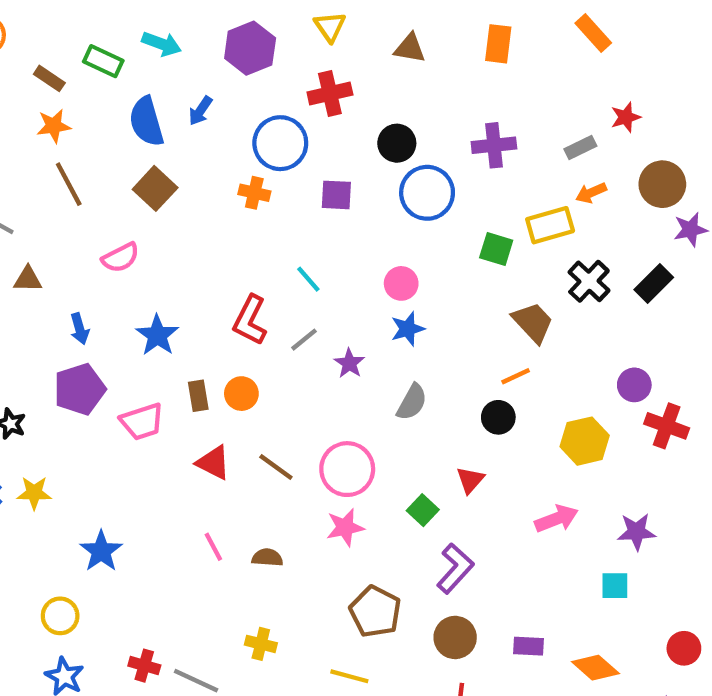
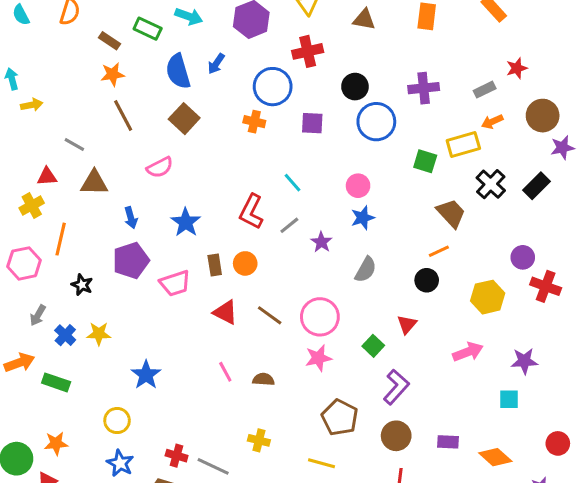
brown triangle: (28, 279) -> (94, 183), size x1.4

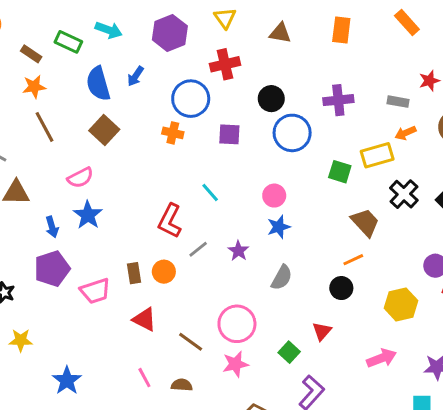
gray rectangle: (485, 90) -> (398, 102), turned 36
blue star: (186, 222) -> (88, 215), moved
gray line: (289, 225) -> (198, 249), moved
brown line: (270, 315) -> (191, 342), moved

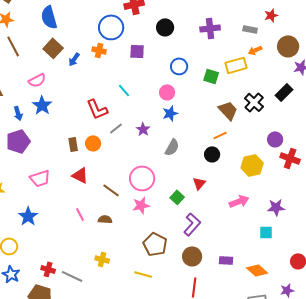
blue arrow: (136, 76) -> (74, 59), moved
blue circle: (292, 133) -> (179, 66), moved, size x0.7
black cross: (404, 194) -> (254, 102), moved
red L-shape: (170, 221) -> (97, 109), turned -50
pink trapezoid: (95, 291) -> (40, 178), moved

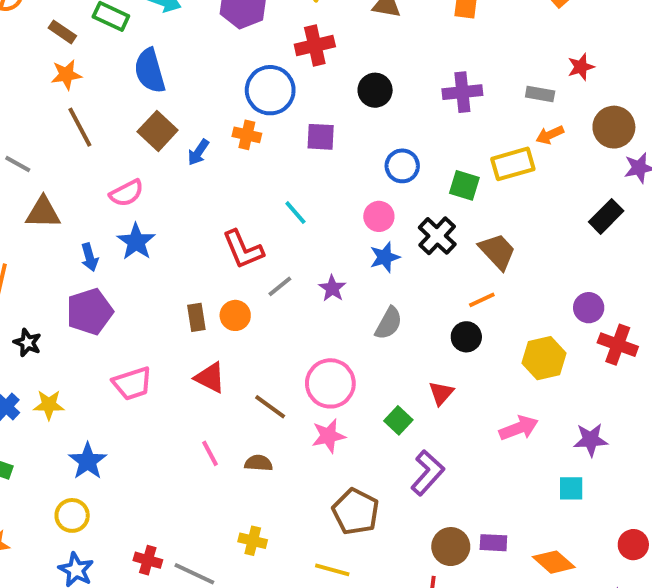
black cross: (254, 102) -> (437, 236), moved
blue star: (28, 216) -> (88, 461), moved
brown circle: (192, 256) -> (451, 547), moved

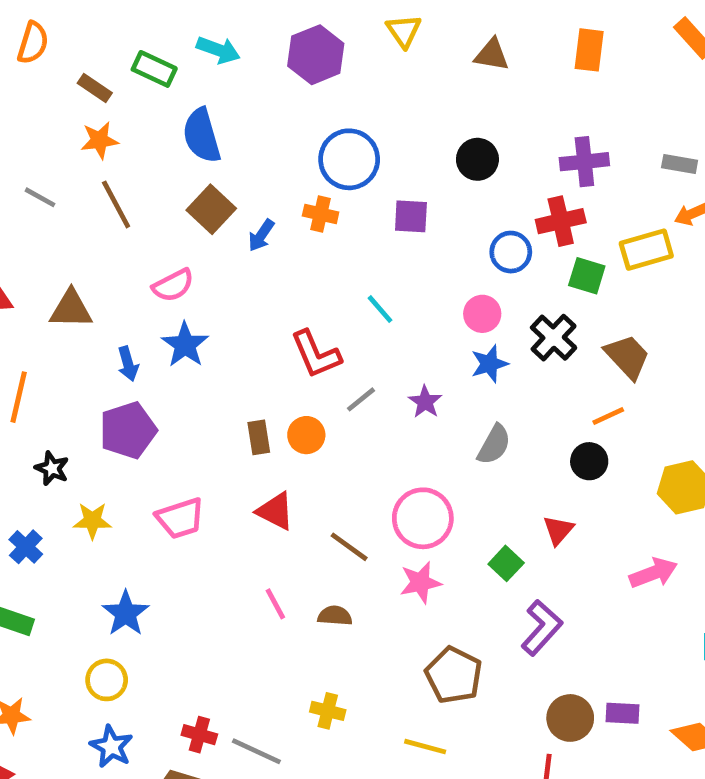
red cross: (315, 46) -> (561, 221), moved
gray line: (18, 164) -> (40, 197), moved
yellow star: (49, 405) -> (92, 521), moved

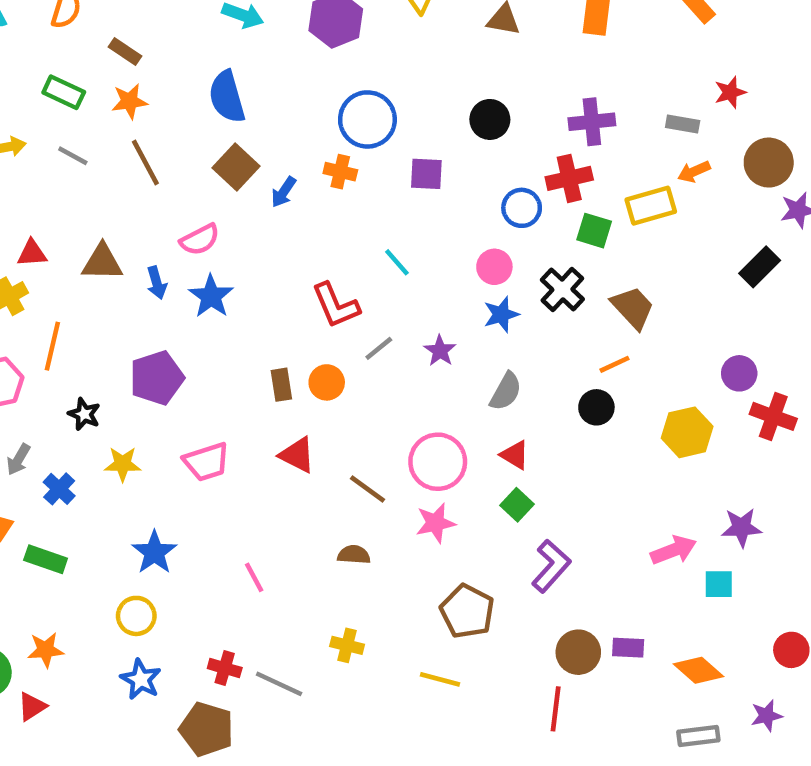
green rectangle: (154, 69) -> (64, 92), moved
blue arrow: (128, 364) -> (157, 283), moved
red triangle: (558, 530) -> (515, 455), moved, turned -40
pink arrow: (653, 573) -> (673, 550), moved
pink line: (275, 604) -> (254, 577), moved

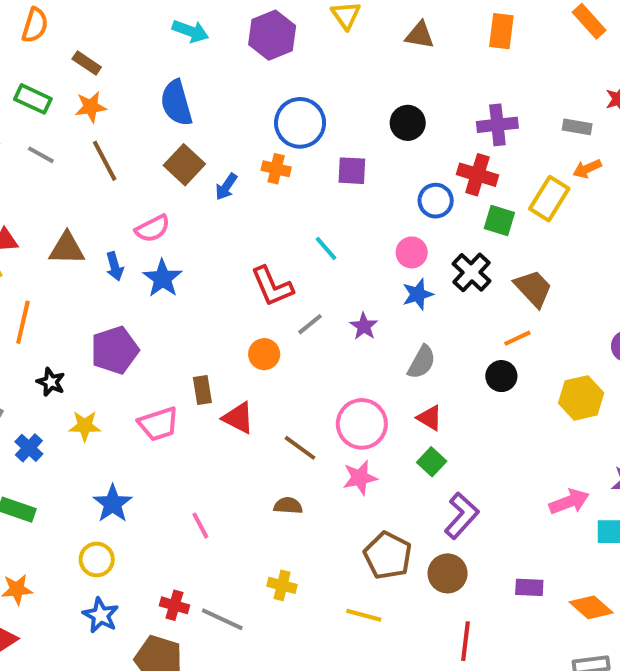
red cross: (569, 178) -> (477, 175), turned 30
yellow rectangle: (651, 206) -> (549, 199), turned -42
brown rectangle: (281, 385) -> (202, 390), moved
brown circle: (578, 652) -> (448, 573), moved

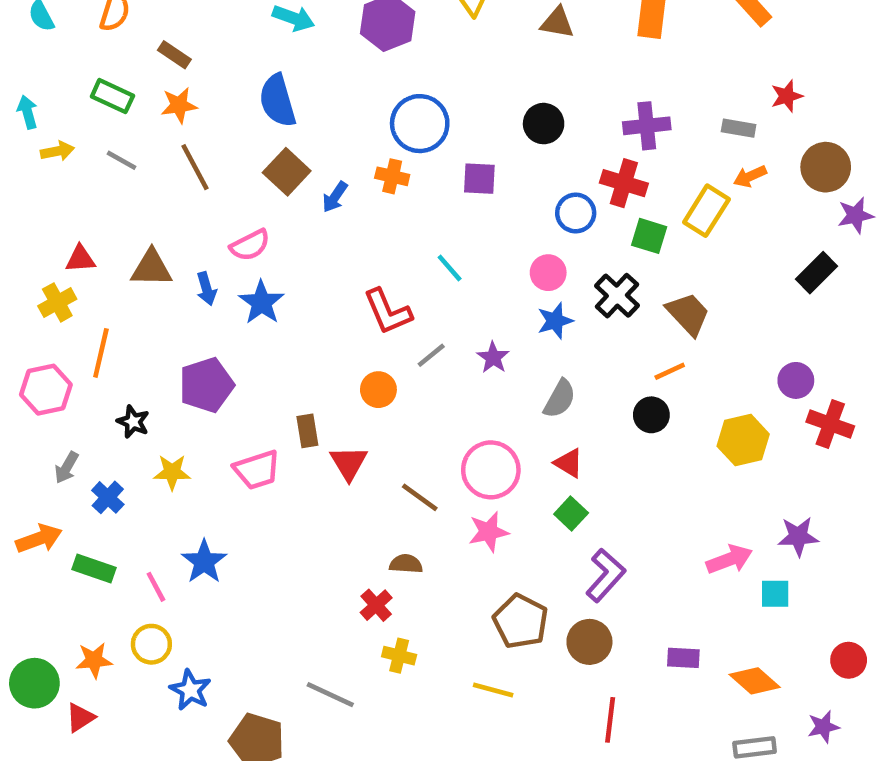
red triangle: (238, 418) -> (349, 463), turned 32
pink line: (200, 526) -> (156, 587), moved
yellow circle: (97, 559) -> (151, 644), moved
red cross: (174, 605) -> (376, 605), moved, turned 32

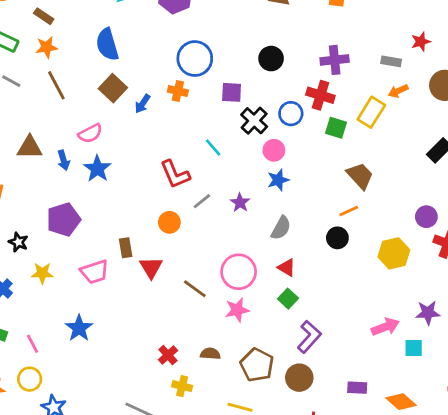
black cross: (617, 296) -> (254, 121), moved
blue star: (204, 562) -> (79, 328), moved
brown semicircle: (406, 564) -> (210, 354), moved

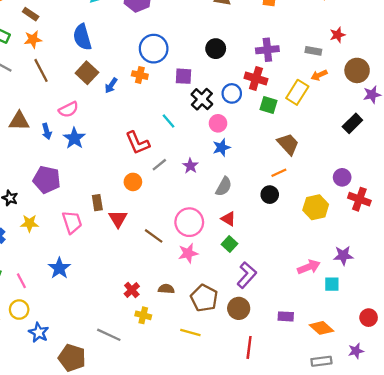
purple pentagon: (63, 220) -> (47, 180), turned 30
pink trapezoid: (95, 272) -> (72, 222), turned -90

